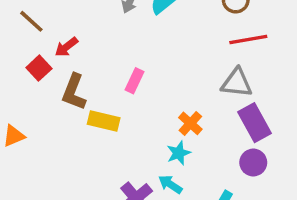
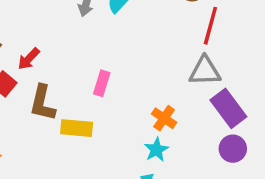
red line: (248, 40) -> (210, 26), turned -57

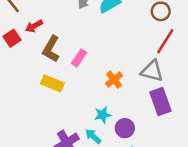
brown L-shape: (42, 103) -> (51, 49), moved
orange cross: (164, 118) -> (114, 80), moved
purple circle: (233, 149) -> (125, 128), moved

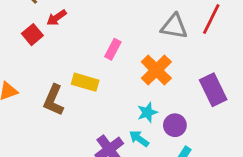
brown L-shape: (51, 49) -> (54, 100), moved
gray triangle: (152, 71) -> (174, 26), moved
orange cross: (114, 80) -> (156, 70), size x1.5

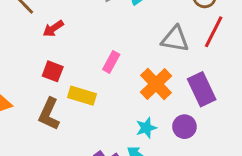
red square: (32, 35) -> (53, 71), moved, turned -30
purple rectangle: (213, 90) -> (202, 89), moved
purple circle: (175, 125) -> (184, 127), moved

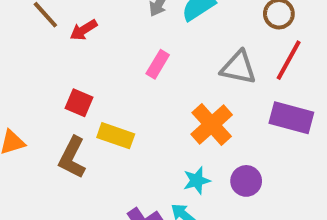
red arrow: (53, 29) -> (84, 30), moved
pink rectangle: (111, 62) -> (158, 64), moved
purple rectangle: (202, 89) -> (291, 118), moved, turned -52

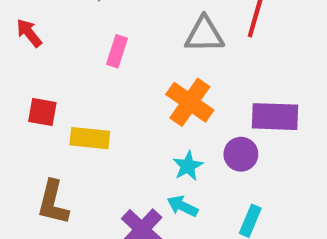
red arrow: (84, 30) -> (29, 33), turned 96
purple rectangle: (291, 118) -> (275, 117), moved
brown L-shape: (72, 158) -> (53, 202), moved

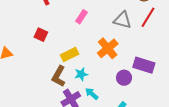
yellow rectangle: (90, 138) -> (70, 55), moved, turned -48
cyan star: (188, 166) -> (81, 74), moved
brown L-shape: (53, 202) -> (59, 76), moved

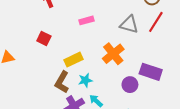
pink rectangle: (82, 17) -> (87, 20), turned 40

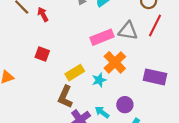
pink rectangle: (87, 20) -> (102, 37), moved, size x1.5
cyan star: (85, 80) -> (99, 80), moved
purple circle: (130, 85) -> (125, 105), moved

